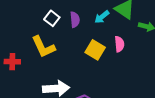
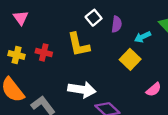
cyan arrow: (102, 17) -> (143, 37), moved
pink semicircle: (119, 44) -> (154, 89), moved, turned 42

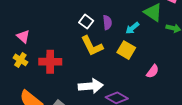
yellow L-shape: (78, 45) -> (92, 46), moved
red cross: (44, 52) -> (50, 62), size x1.5
yellow cross: (17, 55) -> (20, 60), moved, turned 32

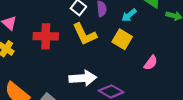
red cross: (50, 62) -> (46, 36), moved

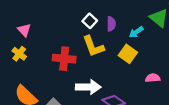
red cross: (46, 36) -> (64, 59), moved
pink semicircle: (151, 63) -> (153, 78), turned -136

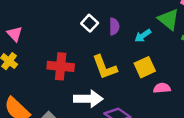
yellow L-shape: (93, 46) -> (105, 67), moved
yellow square: (128, 54) -> (145, 67), moved, turned 30

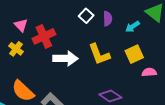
red cross: (61, 66) -> (44, 36), moved, turned -30
white arrow: (88, 99) -> (65, 58), moved

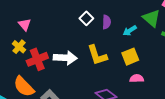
red cross: (44, 36) -> (37, 59), moved
pink semicircle: (149, 72) -> (137, 78), moved

